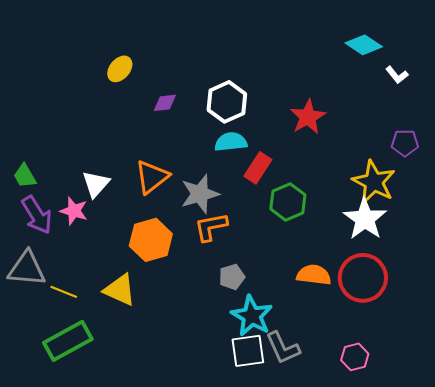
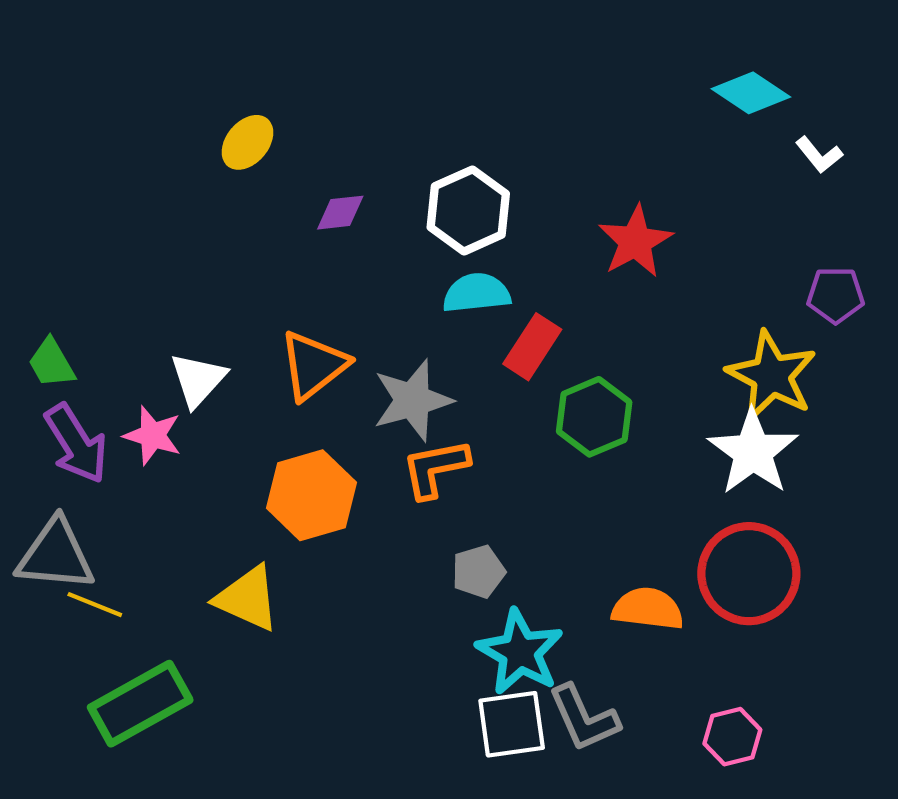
orange semicircle: (314, 275) -> (648, 609), moved
yellow line: (64, 292) -> (95, 605), moved

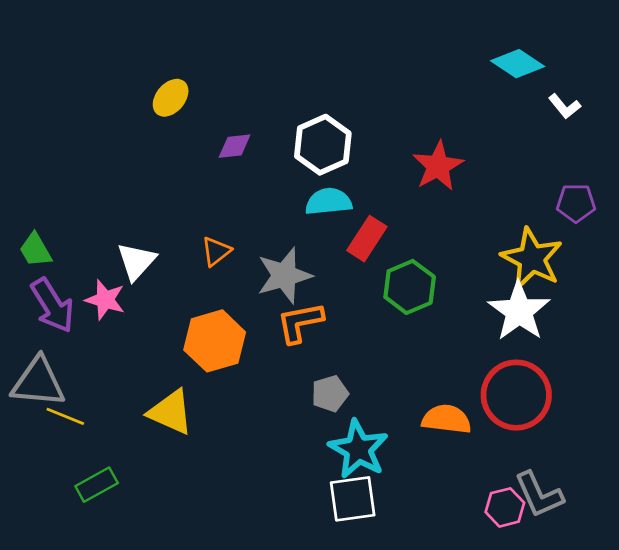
orange triangle: (313, 365) -> (216, 251), size x0.6
green rectangle: (140, 704) -> (97, 485), size x0.6
gray L-shape: (584, 718) -> (539, 495), moved

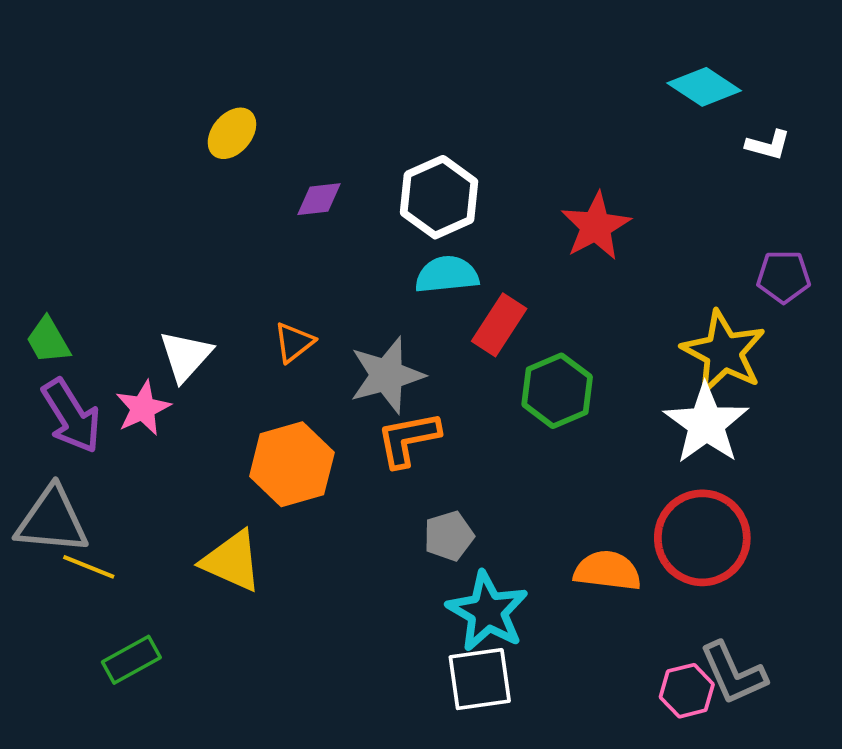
white L-shape: (565, 106) -> (768, 145), turned -36
pink star: (105, 300) -> (143, 408), turned 30

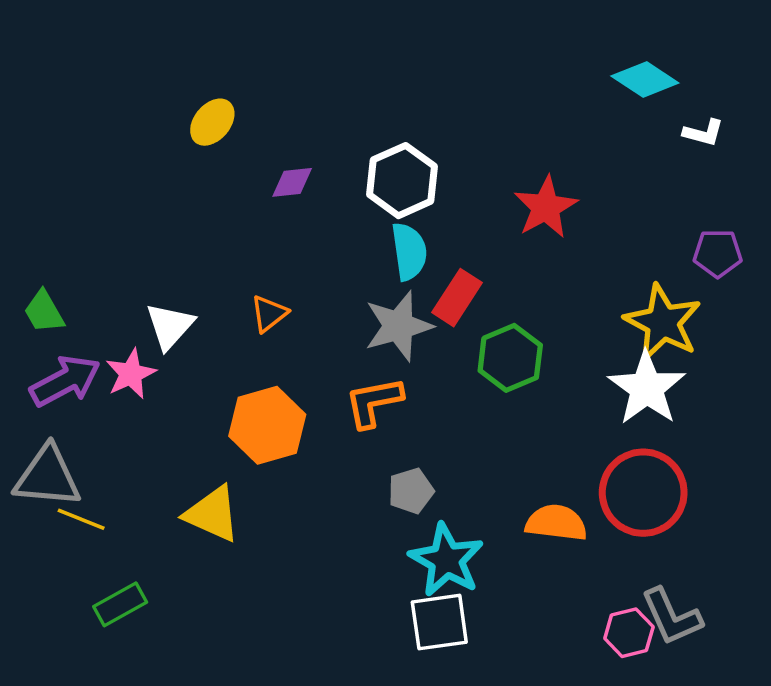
cyan semicircle: (447, 275) -> (409, 251), turned 88
gray star: (387, 375) -> (398, 326), moved
purple arrow: (71, 416) -> (65, 381), turned -86

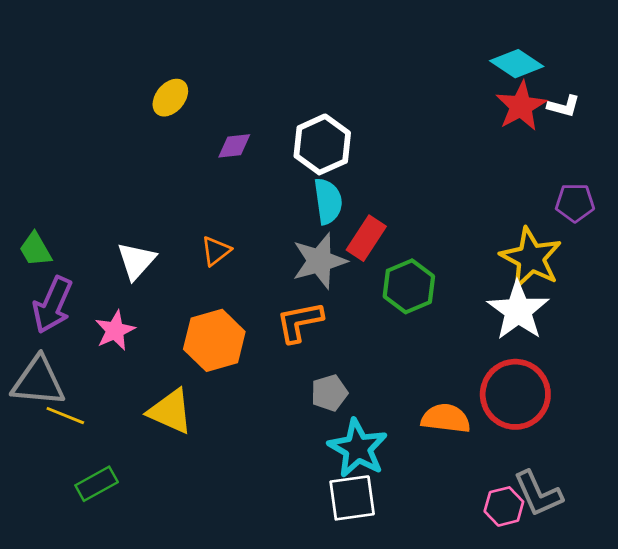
red star: (546, 207) -> (521, 106), moved
pink star: (131, 374) -> (115, 330), moved
purple arrow: (65, 381) -> (53, 305), turned 142

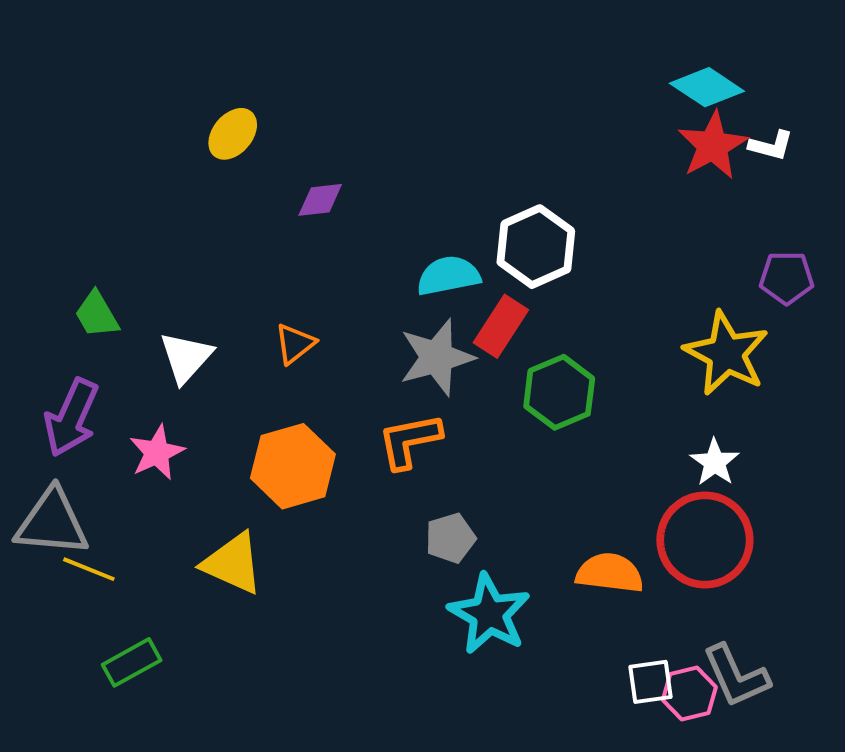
white hexagon: (322, 144) -> (536, 247), moved
cyan semicircle: (328, 201) -> (448, 276), turned -93
green trapezoid: (35, 250) -> (97, 315), moved
white star: (518, 311) -> (715, 462), moved, size x0.6
white square: (352, 498) -> (651, 682), moved, size x0.7

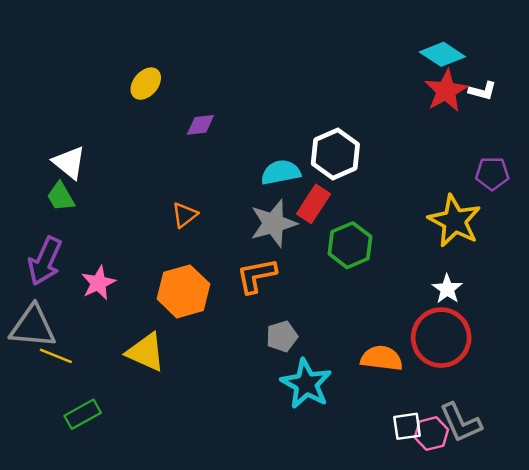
white triangle: (186, 357) -> (69, 163), moved, turned -33

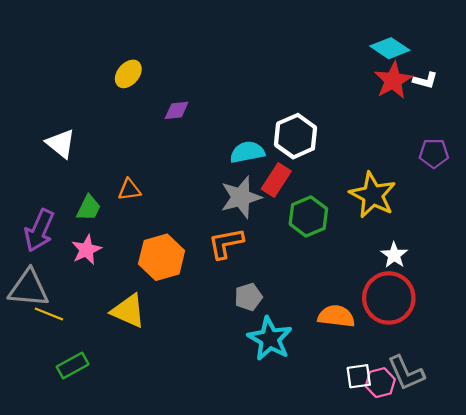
green trapezoid: (61, 197) -> (89, 208), moved, turned -124
orange triangle: (185, 215) -> (129, 190), moved, turned 30
yellow star: (455, 221) -> (373, 195), moved

